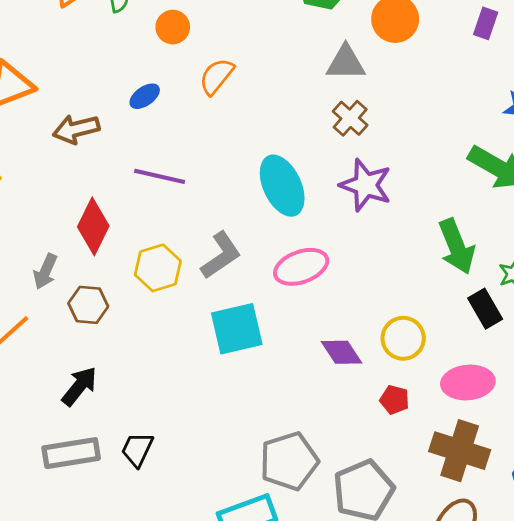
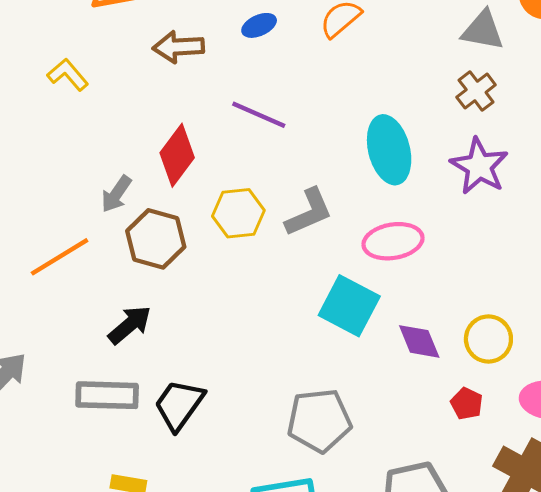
brown hexagon: (88, 305) -> (156, 239), size x1.4
cyan square: (237, 329) -> (349, 306), moved, turned 30
black trapezoid: (137, 449) -> (179, 405), size x1.4
gray pentagon: (289, 461) -> (319, 421), moved

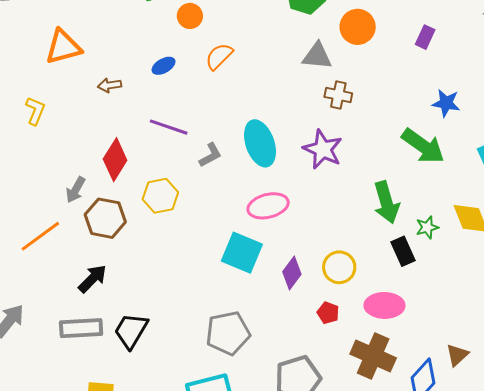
brown arrow: (178, 47) -> (110, 85), size x0.7
yellow L-shape: (68, 75) -> (35, 111), turned 68
brown cross: (476, 91) -> (338, 95), moved, turned -36
gray L-shape: (309, 212) -> (210, 155), moved, size x0.7
purple diamond: (419, 341) -> (292, 273), turned 64

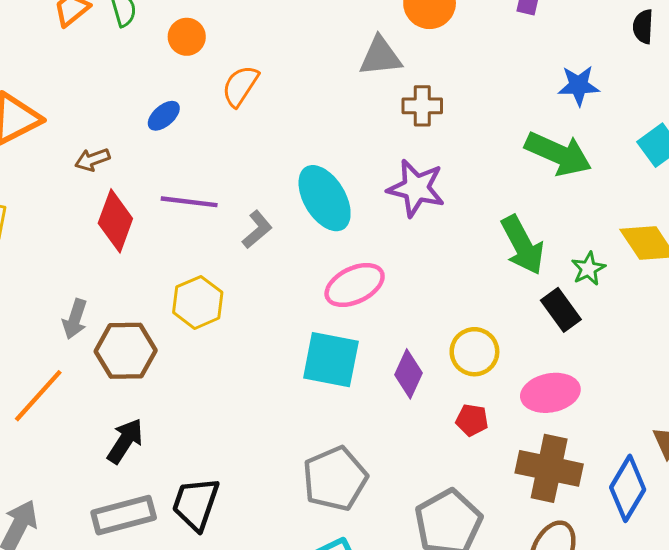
red diamond: (115, 160) -> (115, 221), moved

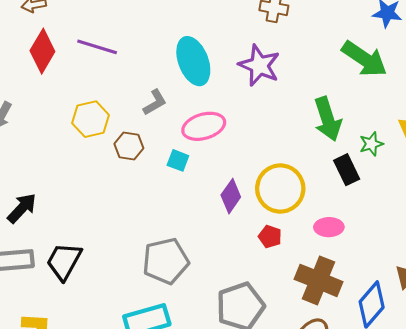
gray L-shape: (257, 230) -> (155, 102), moved
brown hexagon: (126, 351) -> (129, 146), moved, size x0.7
yellow circle: (474, 352) -> (280, 189), size x1.4
cyan square: (331, 360) -> (178, 160), moved, size x0.5
pink ellipse: (550, 393) -> (329, 227), size x0.7

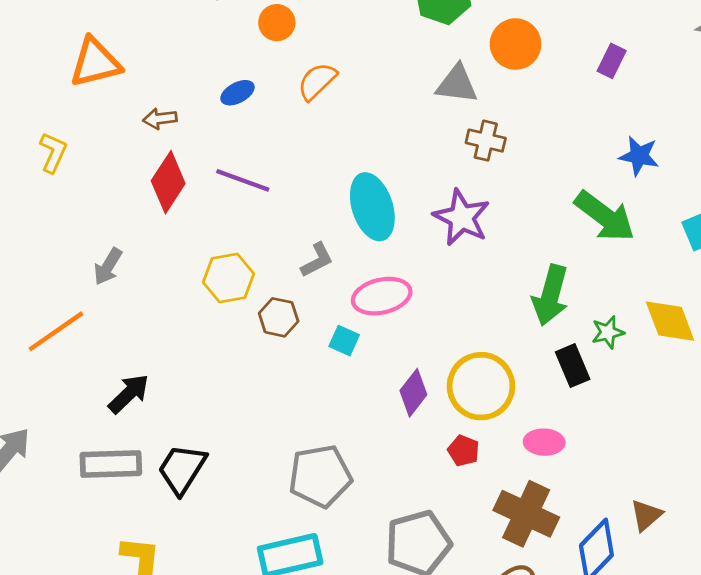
green arrow: (328, 119) -> (550, 295), turned 30

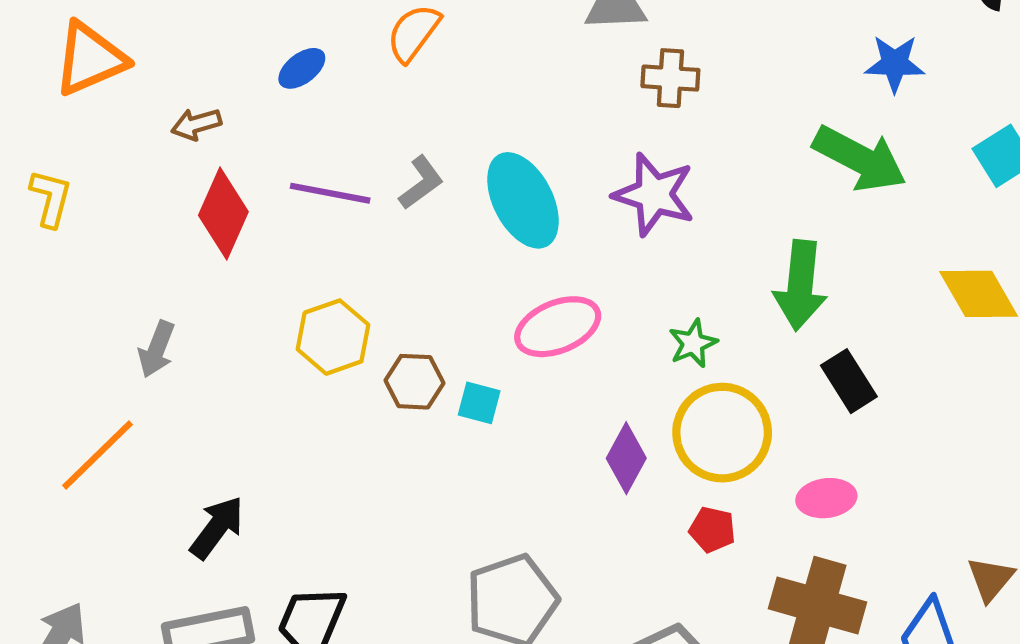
gray L-shape: (317, 260) -> (421, 183), moved
green star: (608, 332) -> (693, 343), moved
cyan square: (344, 341) -> (479, 403), moved

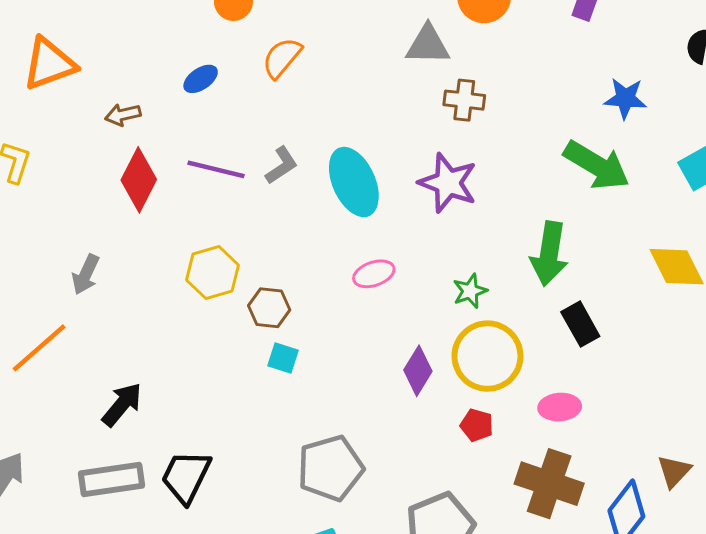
pink ellipse: (558, 327) -> (374, 274), size x0.7
cyan square: (479, 403) -> (283, 358), moved

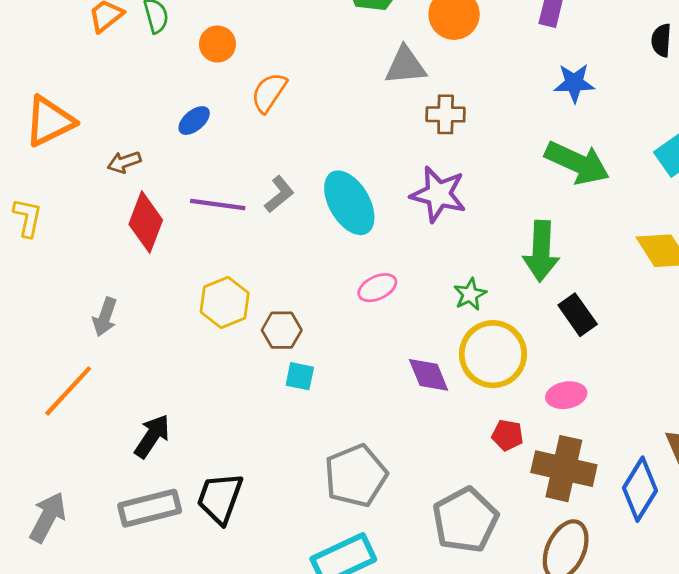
blue star: (625, 98) -> (574, 83), moved
purple diamond: (418, 371) -> (429, 375), turned -48
red pentagon: (477, 425) -> (508, 435), moved

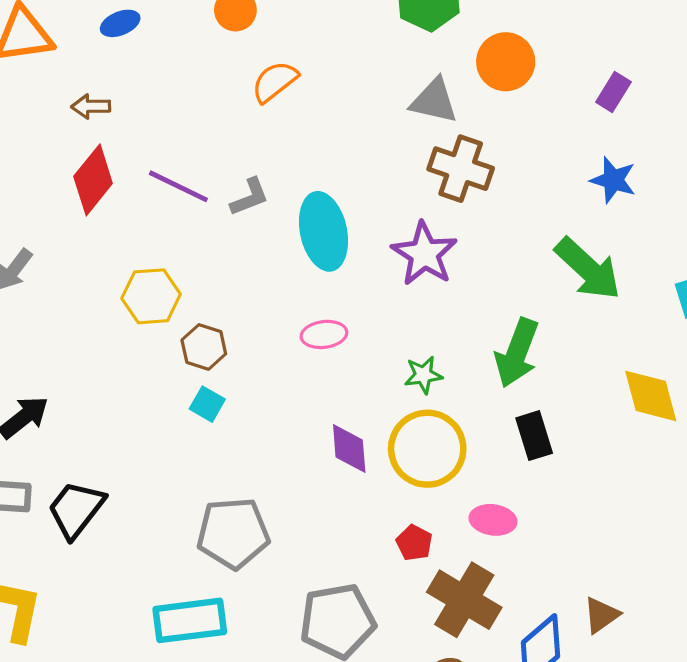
brown cross: (446, 114) -> (461, 169), size x1.4
blue ellipse: (194, 121) -> (120, 23), moved

